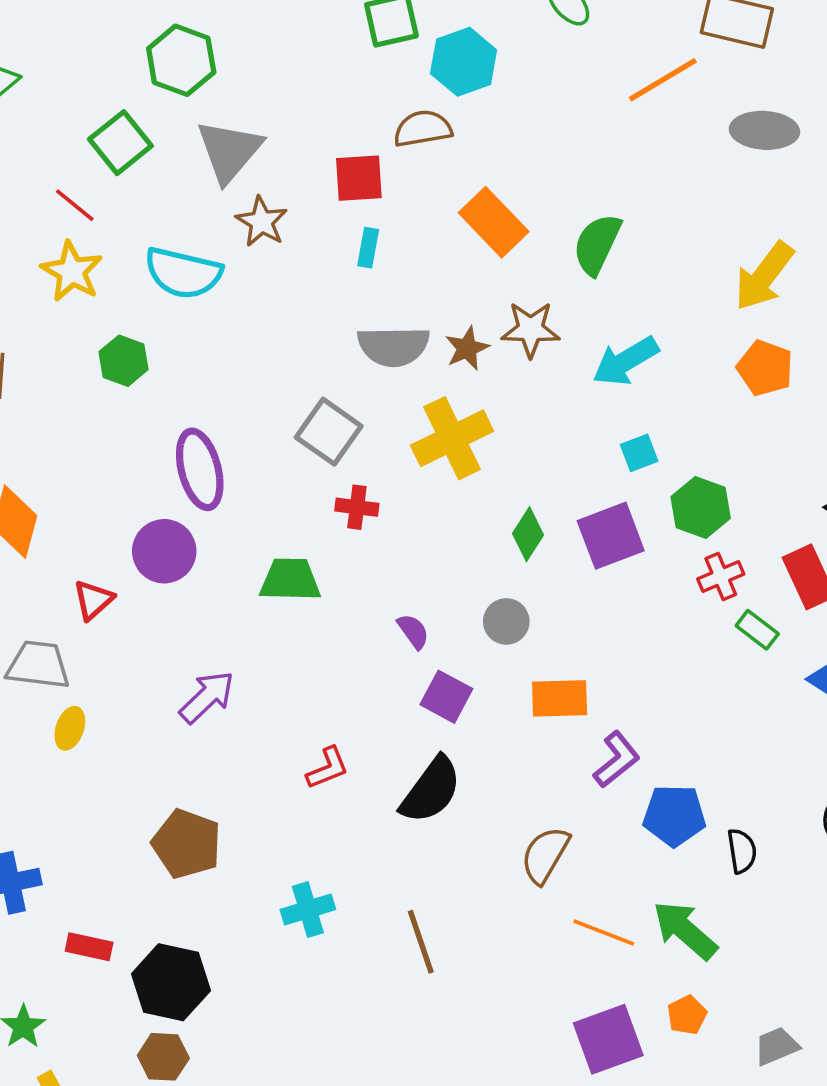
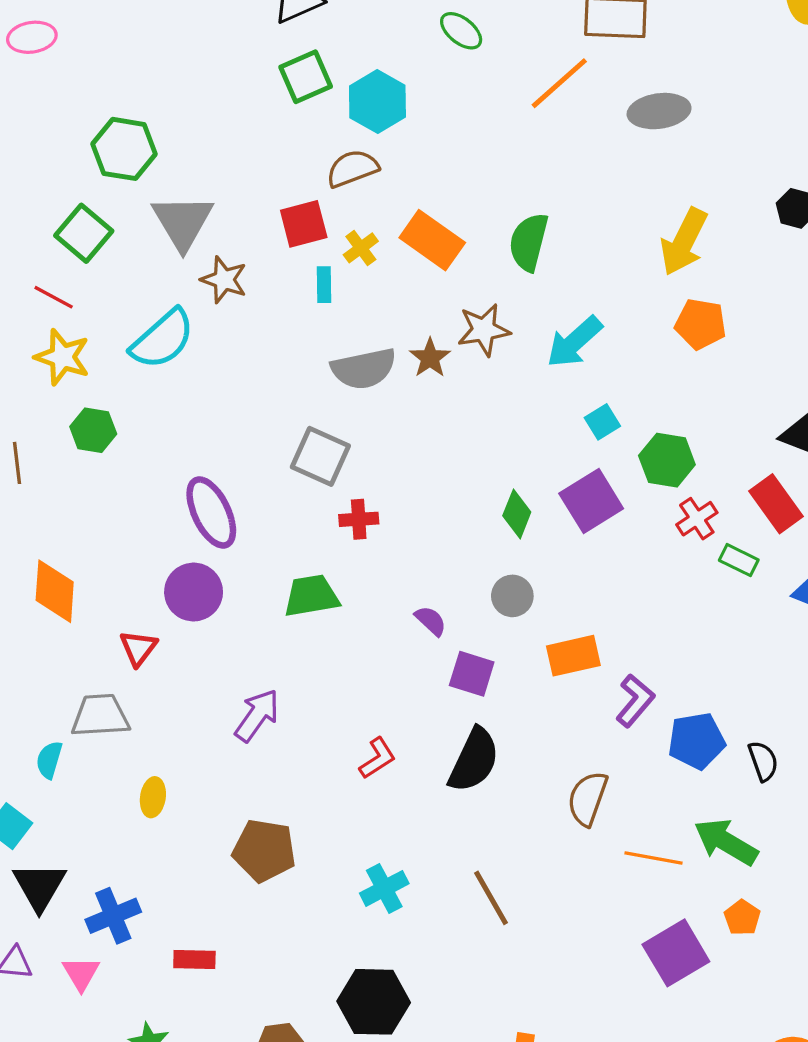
cyan semicircle: (183, 273) -> (162, 339), turned -44
green hexagon: (123, 361) -> (93, 430), moved
yellow cross: (452, 438) -> (361, 248), moved, size x0.5
yellow ellipse: (70, 728) -> (153, 797), moved
black hexagon: (171, 982) -> (374, 1002), moved

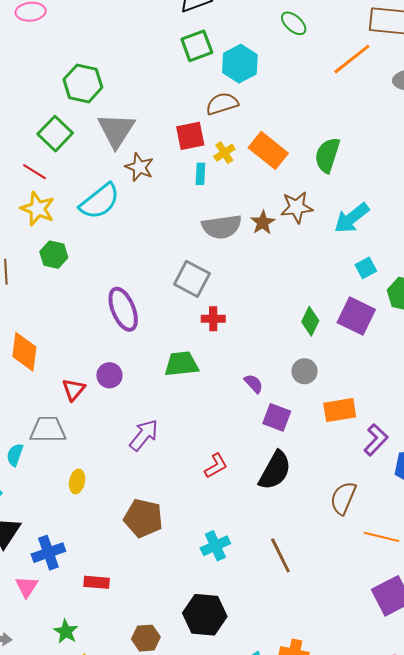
purple square: (591, 501) -> (356, 316), turned -36
purple circle: (194, 592) -> (109, 375), moved, size x0.7

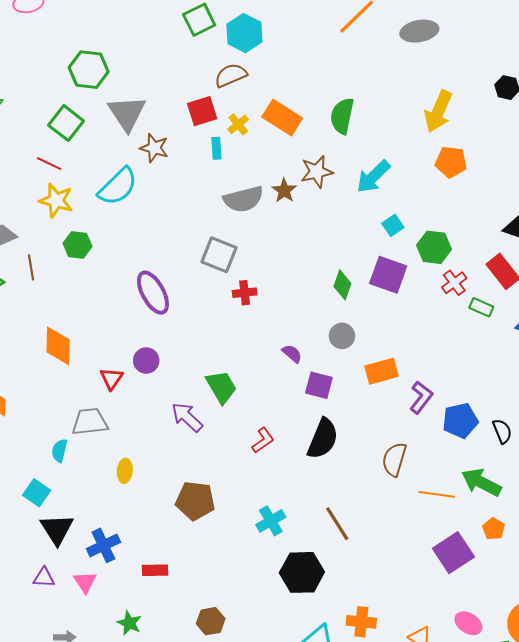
green trapezoid: (181, 364) -> (221, 387), moved, turned 72
purple arrow: (144, 435) -> (187, 417), turned -80
black hexagon: (205, 615) -> (302, 572), moved

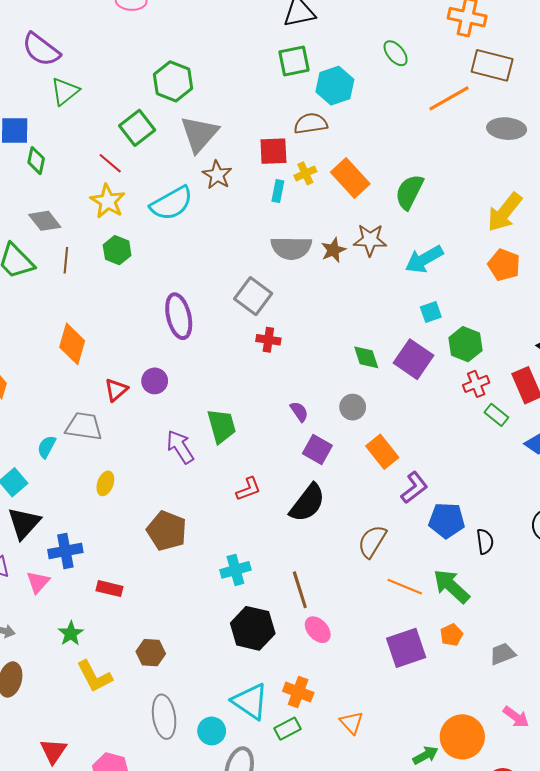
green diamond: (342, 285) -> (366, 357), turned -52
orange rectangle: (382, 371) -> (382, 452), turned 52
pink ellipse: (468, 623) -> (318, 630), moved

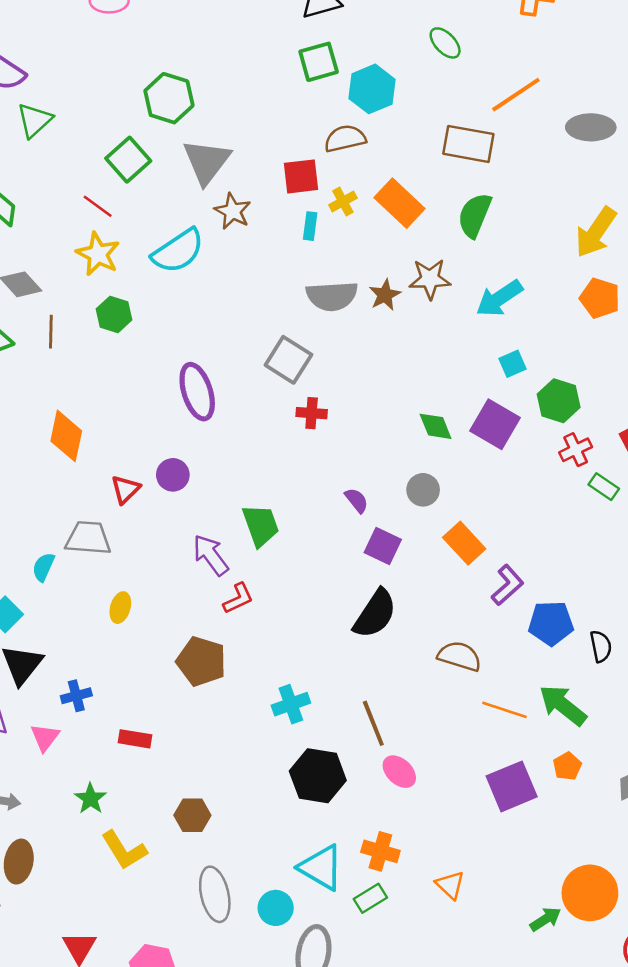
brown rectangle: (492, 65) -> (468, 144), moved
red L-shape: (248, 489) -> (238, 598), moved
brown semicircle: (372, 541) -> (460, 656), turned 80
blue cross: (65, 551) -> (76, 696), size x0.7

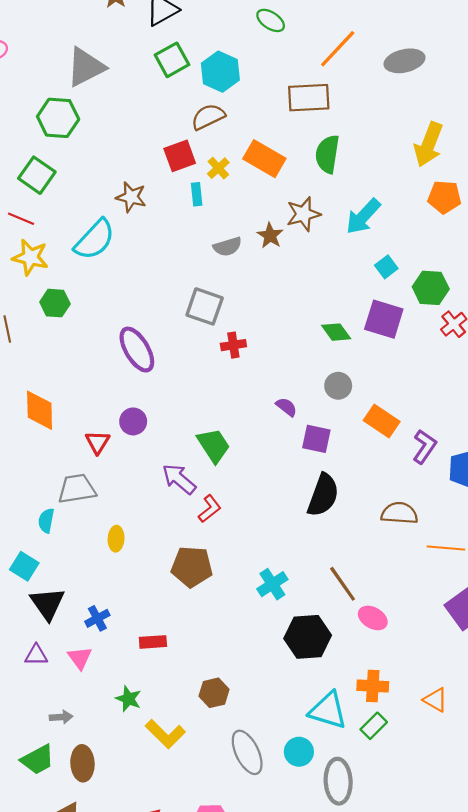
gray triangle: (207, 162) -> (86, 67), moved, turned 39
gray semicircle: (332, 296) -> (228, 247), size x0.7

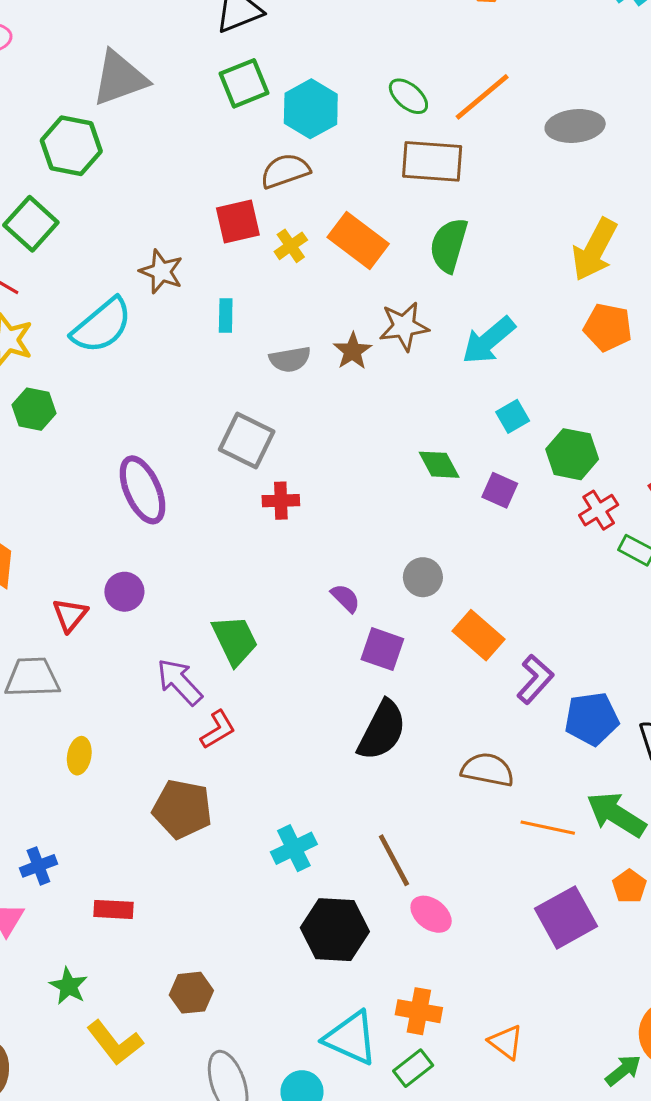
green ellipse: (271, 20) -> (408, 96), moved
cyan rectangle: (197, 194) -> (226, 315), moved
purple square: (384, 319) -> (500, 490), size x0.6
green diamond: (336, 332) -> (439, 465), moved

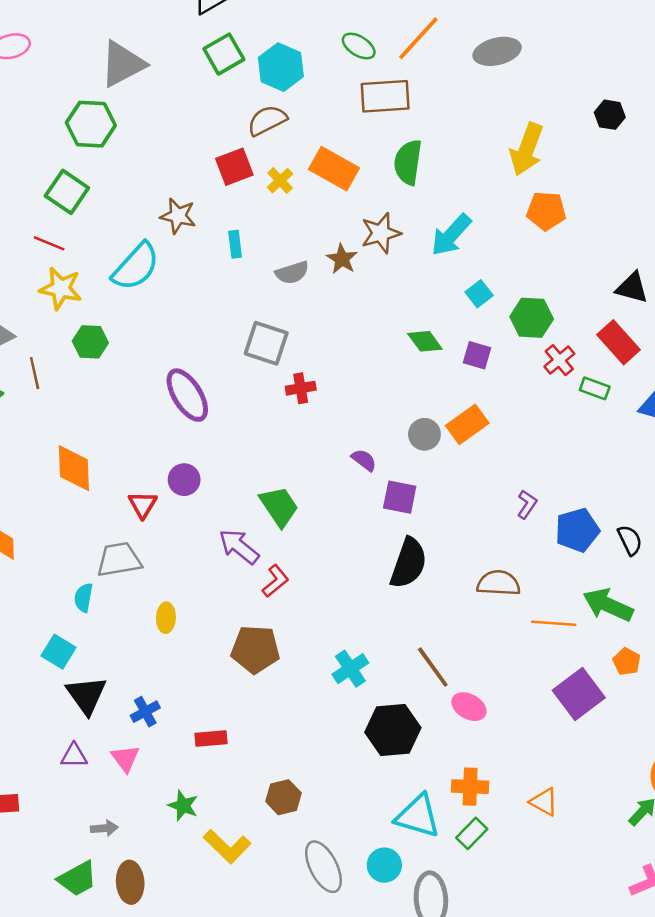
orange rectangle: (478, 635) -> (467, 424), moved, turned -69
purple L-shape: (535, 679) -> (527, 504), size x0.7

